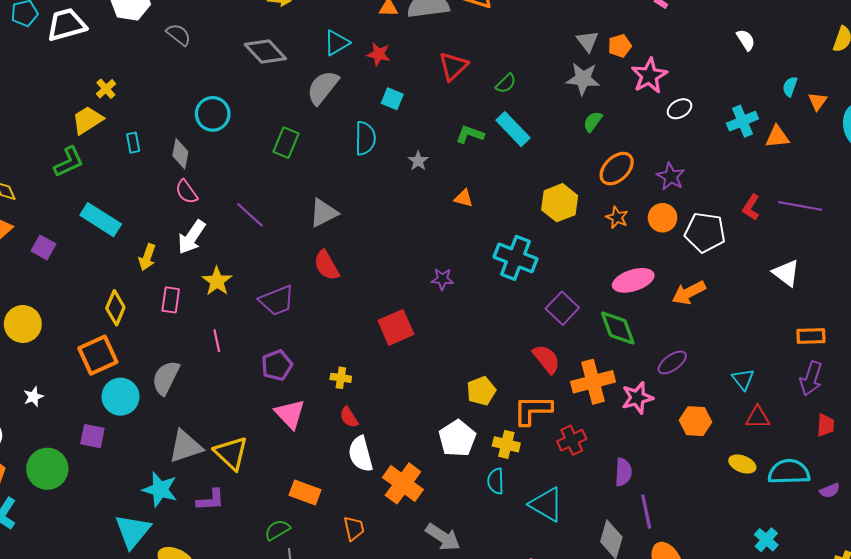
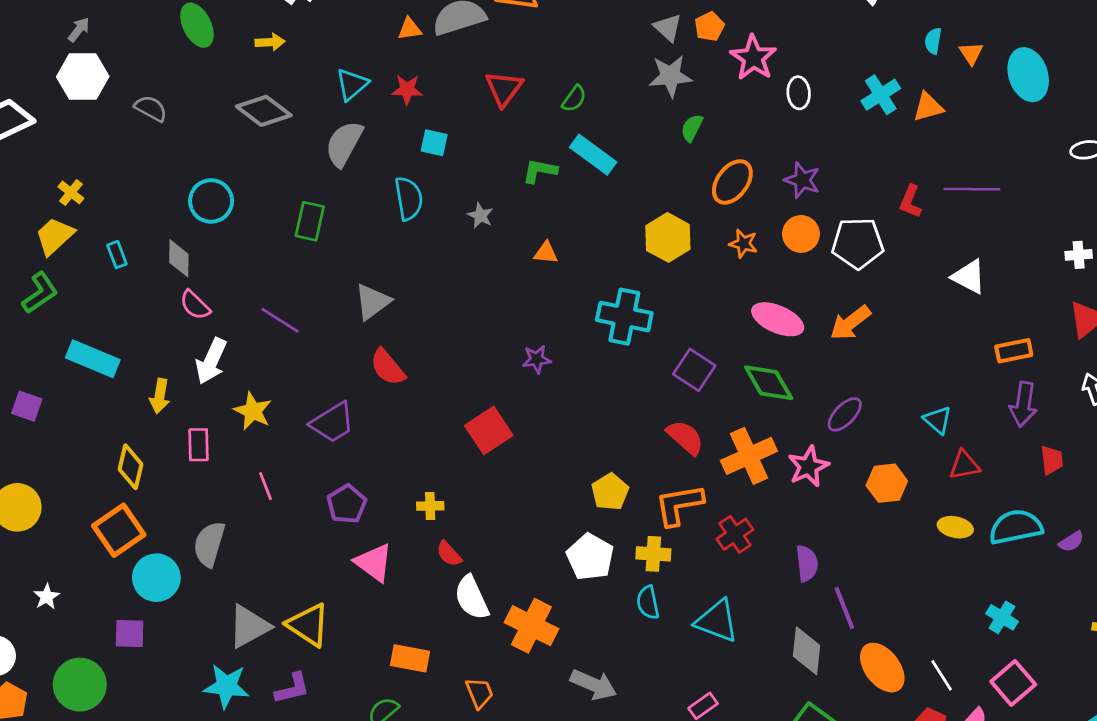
white ellipse: (679, 109) -> (799, 93), turned -55
pink ellipse: (633, 280) -> (778, 319), turned 51

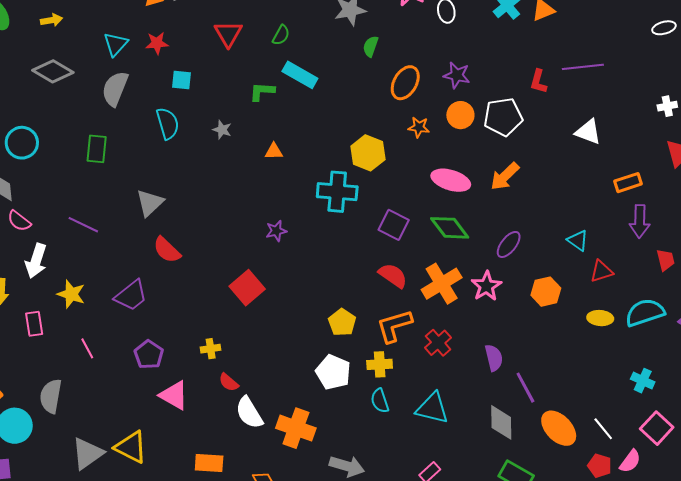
yellow hexagon: (668, 237) -> (368, 153), moved

